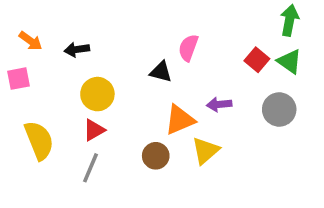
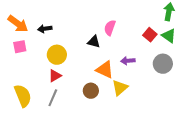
orange arrow: (31, 41) -> (18, 24), size x1.5
pink square: (19, 79) -> (20, 47), moved
orange triangle: (180, 120) -> (105, 70), turned 48
yellow semicircle: (39, 140) -> (23, 96), moved

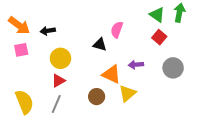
green triangle: (169, 36) -> (157, 15), moved

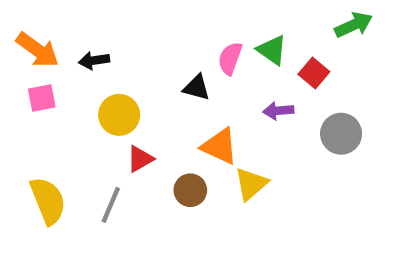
green arrow: (179, 13) -> (354, 25), turned 54
green triangle: (157, 15) -> (272, 50), moved
purple arrow: (136, 65) -> (278, 111), moved
red triangle: (58, 81) -> (140, 159), moved

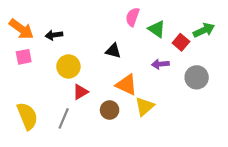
green arrow: (354, 25) -> (204, 30), moved
pink semicircle: (230, 58) -> (133, 17), moved

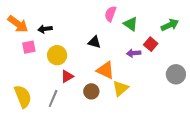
red square: (181, 42) -> (151, 44), moved
pink square: (24, 57) -> (29, 47), moved
gray circle: (197, 77) -> (176, 74), moved

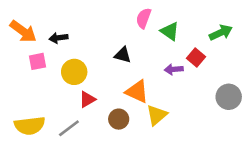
yellow semicircle: (23, 96) -> (30, 126), turned 105
gray line: (53, 98) -> (69, 128), turned 30

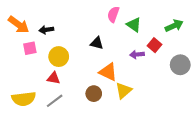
gray circle: (229, 97) -> (180, 65), moved
red triangle: (87, 99) -> (54, 78), moved, turned 40

